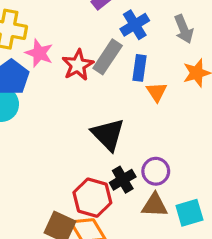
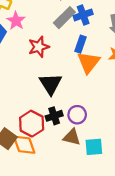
gray rectangle: (108, 57) -> (64, 18), moved
red star: (78, 65) -> (39, 47), moved
orange triangle: (157, 92) -> (89, 62), size x1.6

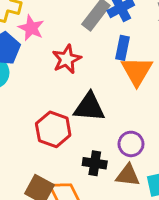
black triangle: (51, 84) -> (89, 107), turned -45
black cross: (54, 116) -> (95, 163), moved, turned 35
red hexagon: (32, 124) -> (53, 129), moved

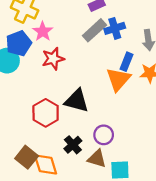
blue rectangle: (123, 48) -> (127, 62), moved
red star: (67, 59) -> (53, 59), moved
black cross: (95, 163) -> (73, 145), turned 30

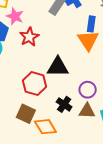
brown square: (27, 157) -> (26, 114), moved

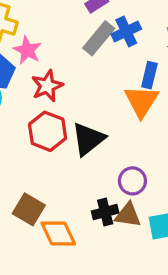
black triangle: (58, 67) -> (88, 139), turned -45
red hexagon: (35, 84) -> (48, 131), moved
black cross: (64, 104) -> (105, 212), moved, turned 35

